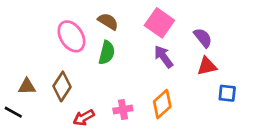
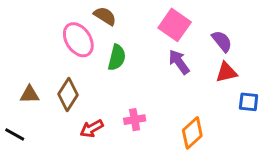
brown semicircle: (108, 21) -> (105, 16), moved
orange diamond: (162, 104) -> (192, 133), moved
black line: (13, 112) -> (15, 134), moved

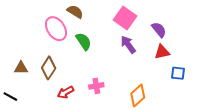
green semicircle: (117, 57) -> (84, 41), turned -48

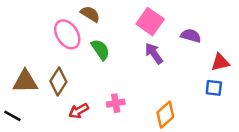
purple semicircle: (159, 30) -> (191, 36), turned -35
red triangle: (162, 52) -> (220, 62), moved
brown triangle: (21, 68) -> (25, 81), size x1.5

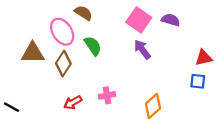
purple semicircle: (191, 36) -> (171, 20), moved
brown triangle: (25, 81) -> (33, 53), moved
brown diamond: (58, 81) -> (63, 64), moved

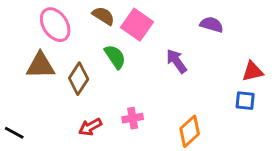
pink square: (139, 20) -> (137, 25), moved
pink ellipse: (62, 32) -> (55, 25), moved

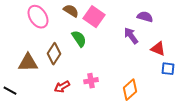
purple arrow: (176, 61) -> (131, 36), moved
brown triangle: (41, 65) -> (28, 63), moved
red triangle: (252, 71) -> (158, 49), moved, turned 35

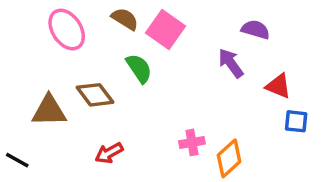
brown diamond: (54, 54) -> (95, 95), turned -70
pink cross: (91, 81) -> (192, 142), moved

